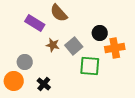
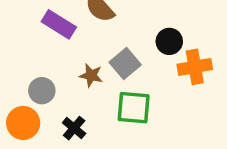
brown star: (53, 45) -> (91, 75), moved
green square: (90, 66) -> (134, 108), moved

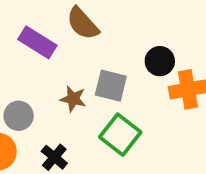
gray square: (125, 63) -> (111, 86), turned -36
green square: (134, 108) -> (120, 135), turned 33

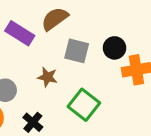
brown semicircle: (83, 23) -> (55, 19), turned 96
gray square: (111, 86) -> (77, 51), moved

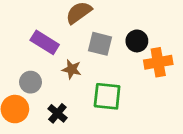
purple rectangle: (20, 33) -> (45, 42), moved
green square: (84, 105) -> (107, 96), turned -32

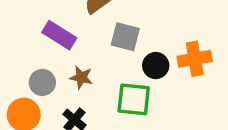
black circle: (137, 41) -> (156, 66), moved
brown star: (72, 69) -> (81, 77), moved

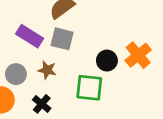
gray square: (125, 37) -> (62, 39), moved
orange cross: (195, 59) -> (138, 55), turned -30

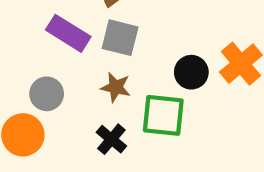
brown star: (47, 70) -> (116, 87), moved
black cross: (42, 104) -> (111, 139), moved

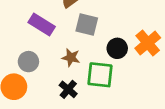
gray square: (120, 38) -> (87, 24), moved

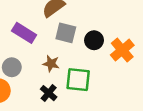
black circle: (117, 48) -> (94, 40), moved

